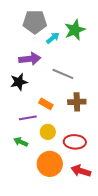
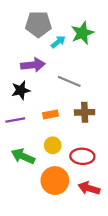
orange rectangle: (46, 104) -> (50, 114), turned -40
purple line: (28, 118) -> (15, 120), moved
green arrow: (21, 142) -> (23, 156), size x1.5

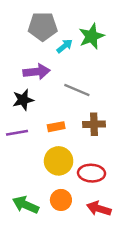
yellow circle: (53, 145) -> (59, 161), size x1.5
green arrow: (23, 156) -> (26, 205), moved
orange circle: (55, 181) -> (61, 200), size x0.7

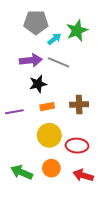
gray line: (77, 90) -> (59, 62), moved
black star: (23, 100) -> (38, 84), moved

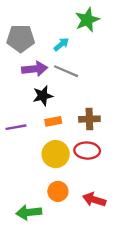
gray pentagon: (36, 22) -> (21, 38), moved
green star: (77, 31) -> (87, 20), moved
red ellipse: (77, 146) -> (87, 151), moved
green arrow: (22, 172) -> (29, 212), moved, turned -30

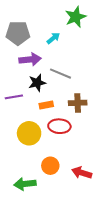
gray line: (66, 71) -> (60, 74), moved
purple line: (16, 127) -> (14, 97), moved
red ellipse: (87, 151) -> (59, 126), moved
yellow circle: (56, 154) -> (29, 133), moved

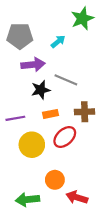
purple line: (14, 97) -> (15, 118), moved
red ellipse: (59, 126) -> (65, 137), turned -45
red arrow: (82, 173) -> (77, 197), moved

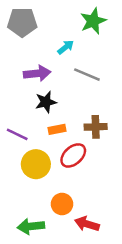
gray pentagon: (20, 36) -> (22, 22), moved
gray line: (66, 80) -> (87, 75), moved
purple line: (15, 118) -> (17, 134), turned 36

